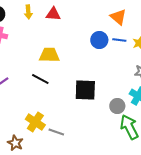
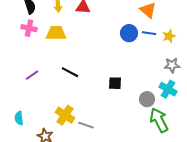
yellow trapezoid: (49, 55) -> (56, 33), moved
black square: (85, 90) -> (115, 83), size x0.6

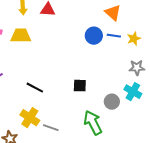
black line: (70, 72) -> (35, 88), moved
green arrow: (159, 120) -> (93, 123), moved

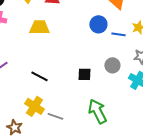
yellow trapezoid: (21, 36) -> (39, 27), moved
blue line: (114, 36) -> (118, 34), moved
gray circle: (112, 102) -> (112, 65), moved

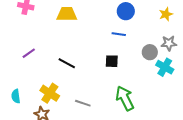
blue line: (118, 34) -> (119, 34), moved
gray circle: (112, 65) -> (150, 52), moved
yellow cross: (34, 106) -> (50, 93), moved

